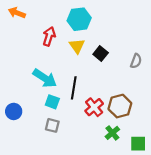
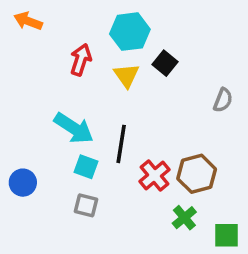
black square: (101, 54) -> (165, 63), moved

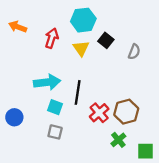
orange arrow: (28, 21) -> (18, 27), moved
gray semicircle: (223, 100) -> (134, 52), moved
cyan arrow: (74, 128) -> (47, 82), turned -40

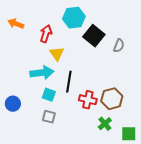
black square: (106, 40) -> (94, 36), size x1.5
yellow triangle: (81, 48) -> (57, 54), moved
red cross: (99, 113) -> (88, 100), turned -36

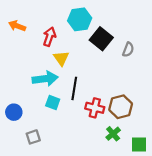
gray square: (49, 117) -> (33, 137), moved, turned -32

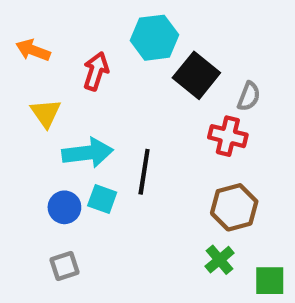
yellow triangle: (61, 58) -> (46, 113), moved
red cross: (95, 108) -> (228, 136), moved
blue circle: (14, 112) -> (64, 207), moved

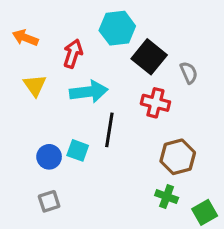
gray semicircle: (249, 96) -> (189, 73), turned -45
red cross: (228, 136) -> (155, 103), moved
cyan arrow: (88, 153) -> (89, 92), moved
green cross: (219, 260) -> (167, 197), turned -30
green square: (270, 281) -> (205, 212), turned -30

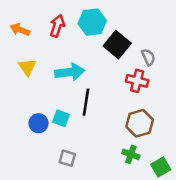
red arrow: (73, 54) -> (57, 26), moved
red cross: (155, 103) -> (137, 81), moved
gray square: (49, 201) -> (67, 158), moved, turned 35

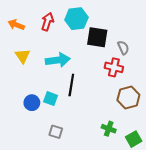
black square: (117, 45) -> (97, 37), turned -30
brown hexagon: (140, 123) -> (128, 97), moved

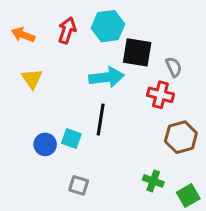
cyan arrow: (58, 60) -> (106, 77), moved

